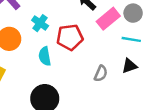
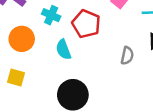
red pentagon: (70, 37) -> (86, 24), turned -30

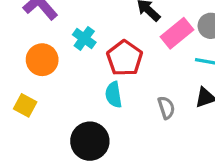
cyan semicircle: (63, 50) -> (114, 95), moved
gray semicircle: (127, 56) -> (166, 108), turned -42

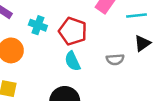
gray semicircle: (166, 108) -> (115, 59), turned 120

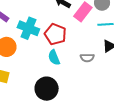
cyan cross: (38, 25) -> (28, 28), size x1.5

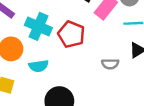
cyan semicircle: (54, 58) -> (39, 66), moved, turned -77

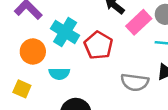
gray semicircle: (110, 64) -> (135, 82), size x1.5

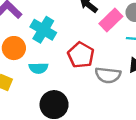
red pentagon: (98, 45) -> (81, 55), moved

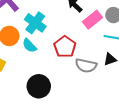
cyan semicircle: (38, 68) -> (29, 46), moved, turned 42

